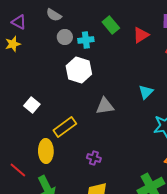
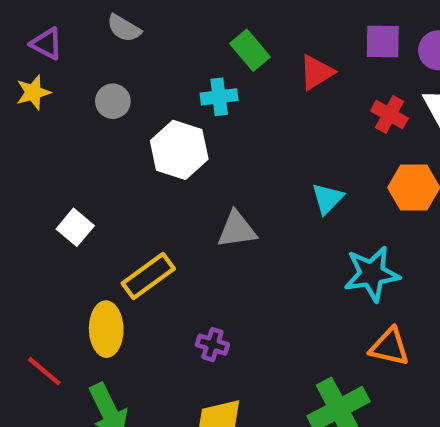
gray circle: (65, 37) -> (113, 101), moved
cyan cross: (86, 40) -> (219, 97), moved

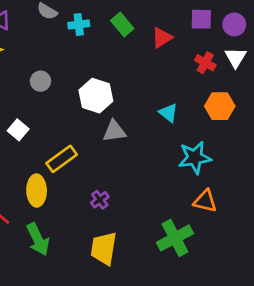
cyan cross: (219, 97) -> (79, 24), moved
gray circle: (113, 101) -> (40, 81), moved
white hexagon: (179, 150) -> (96, 96), moved
cyan triangle: (327, 199) -> (168, 113), turned -36
purple cross: (212, 345) -> (100, 200), turned 36

